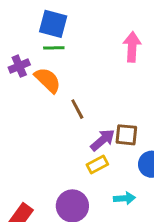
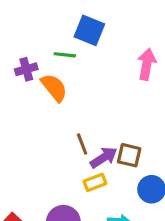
blue square: (53, 24) -> (89, 30), moved
brown line: (77, 109) -> (82, 144), moved

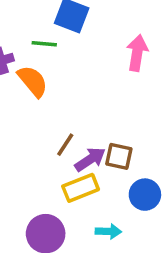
brown line: (82, 144) -> (65, 145), turned 55
yellow rectangle: (95, 182) -> (81, 188), size x1.4

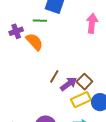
brown square: (119, 156) -> (84, 82), turned 35
yellow rectangle: (81, 188) -> (81, 100), moved

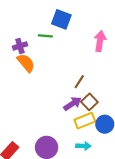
orange semicircle: (34, 42) -> (26, 63), moved
brown line: (54, 76) -> (79, 82), moved

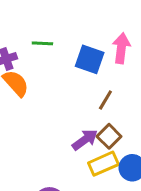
blue square: (61, 19) -> (90, 59), moved
brown line: (79, 82) -> (105, 100), moved

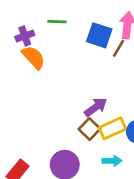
brown line: (105, 100) -> (118, 48), moved
brown square: (109, 136) -> (89, 129), moved

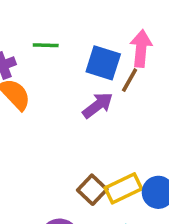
purple arrow: (96, 107) -> (98, 105), moved

